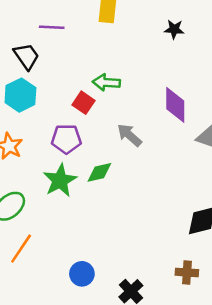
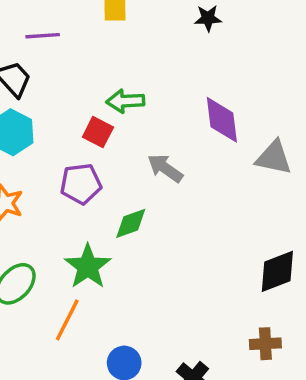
green star: (60, 180) -> (88, 267), moved
orange line: (21, 249) -> (67, 320), moved

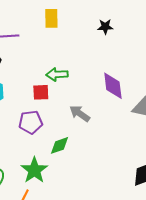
red square: (98, 132) -> (41, 92), turned -30

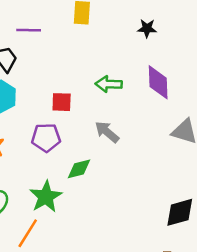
green arrow: (57, 74) -> (109, 84), moved
purple diamond: (113, 86) -> (158, 82), moved

